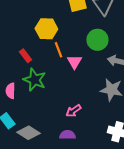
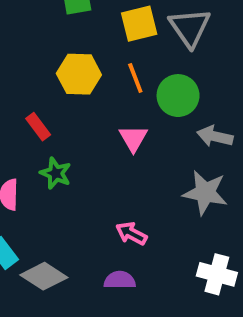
orange line: (58, 50) -> (135, 78), moved
green star: (34, 80) -> (56, 173), size x0.7
pink arrow: (73, 111) -> (131, 233), turned 63

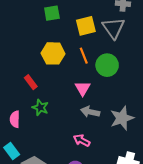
gray arrow: (215, 136) -> (90, 112), moved
gray star: (205, 193) -> (122, 118), turned -30

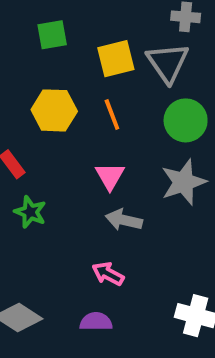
green circle: (107, 65) -> (186, 120), moved
gray star: (122, 118) -> (184, 182), moved

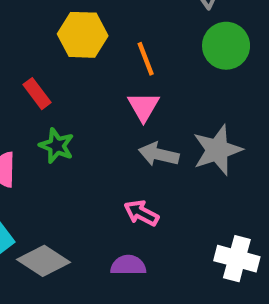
orange line: (112, 114) -> (146, 59), moved
gray star: (184, 182) -> (217, 150), moved

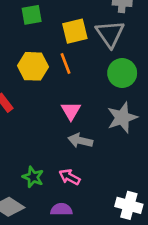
orange line: (146, 59) -> (65, 64), moved
green star: (57, 146) -> (33, 177), moved
gray star: (217, 150) -> (122, 118), moved

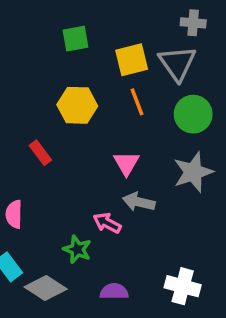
orange line: (65, 64) -> (137, 102), moved
pink arrow: (69, 177) -> (107, 223), moved
white cross: (129, 205) -> (183, 286), moved

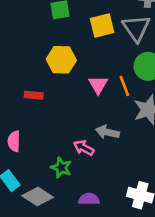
orange line: (137, 102) -> (124, 86), moved
red rectangle: (40, 153) -> (34, 95), turned -48
pink triangle: (126, 163) -> (98, 85), moved

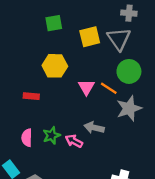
orange line: (124, 86) -> (109, 88), turned -36
pink semicircle: (14, 141) -> (27, 138), moved
green star: (61, 168) -> (51, 135), moved, turned 30

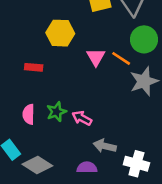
gray arrow: (94, 128) -> (105, 146), moved

